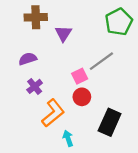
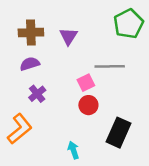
brown cross: (36, 17) -> (31, 33), moved
gray line: (101, 61) -> (110, 66), turned 35
orange L-shape: (53, 113) -> (20, 129), moved

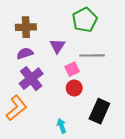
green pentagon: (128, 24) -> (85, 20), moved
purple triangle: (68, 36) -> (57, 46), moved
purple cross: (37, 94) -> (31, 79), size x1.6

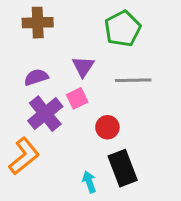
brown cross: (26, 27) -> (38, 23), moved
pink square: (72, 69) -> (77, 98), moved
black rectangle: (99, 111) -> (123, 168), moved, turned -45

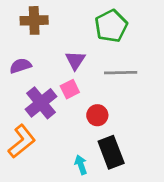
purple semicircle: (36, 77) -> (20, 66), moved

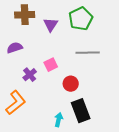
purple triangle: (75, 60) -> (51, 25), moved
purple cross: (41, 103) -> (30, 75), size x0.6
cyan arrow: (81, 165) -> (59, 120), turned 32

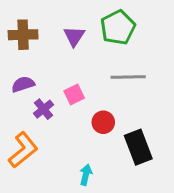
brown cross: (25, 15) -> (23, 35), moved
purple semicircle: (15, 48) -> (23, 84), moved
black rectangle: (81, 111) -> (138, 147), moved

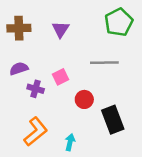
green pentagon: (118, 27) -> (119, 22), moved
purple cross: (43, 109) -> (36, 89), turned -35
orange L-shape: (23, 150) -> (36, 132), moved

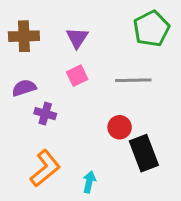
pink square: (60, 77) -> (77, 76), moved
red circle: (84, 99) -> (120, 127), moved

